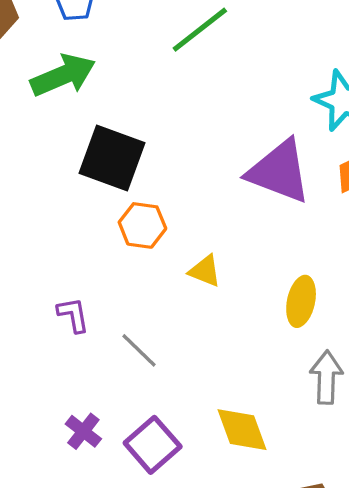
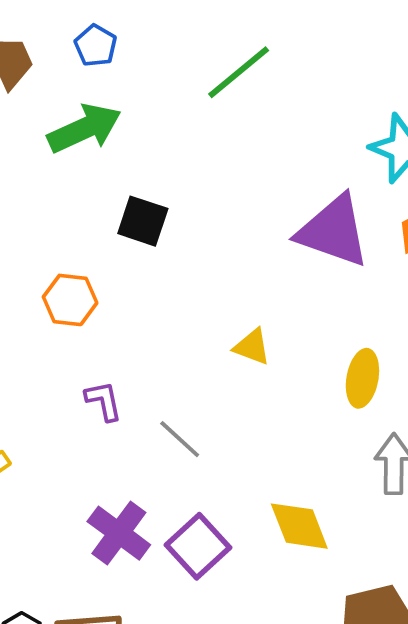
black square: (112, 158) -> (143, 221), size x0.7
orange hexagon: (142, 225) -> (70, 300), moved
purple cross: (83, 431) -> (119, 533), size x1.5

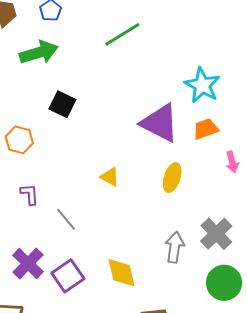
yellow ellipse: (362, 378) -> (172, 178), moved

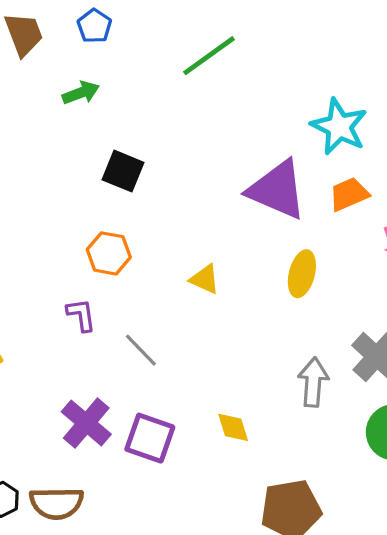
green arrow: (39, 52) -> (81, 93), size x0.6
orange hexagon: (19, 140) -> (109, 253), moved
yellow diamond: (122, 273) -> (233, 427), size x0.7
purple square: (68, 276) -> (150, 438), turned -32

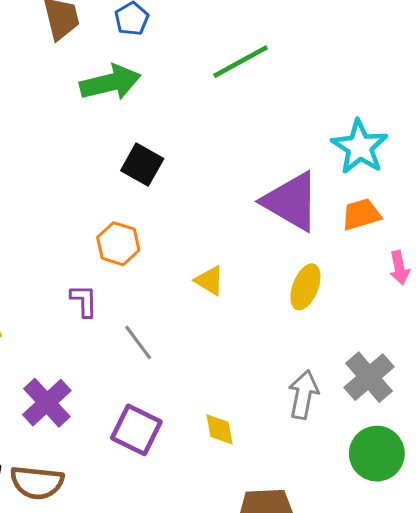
green arrow: (81, 93) -> (110, 83), size x1.6
purple cross: (86, 423) -> (47, 403), moved

